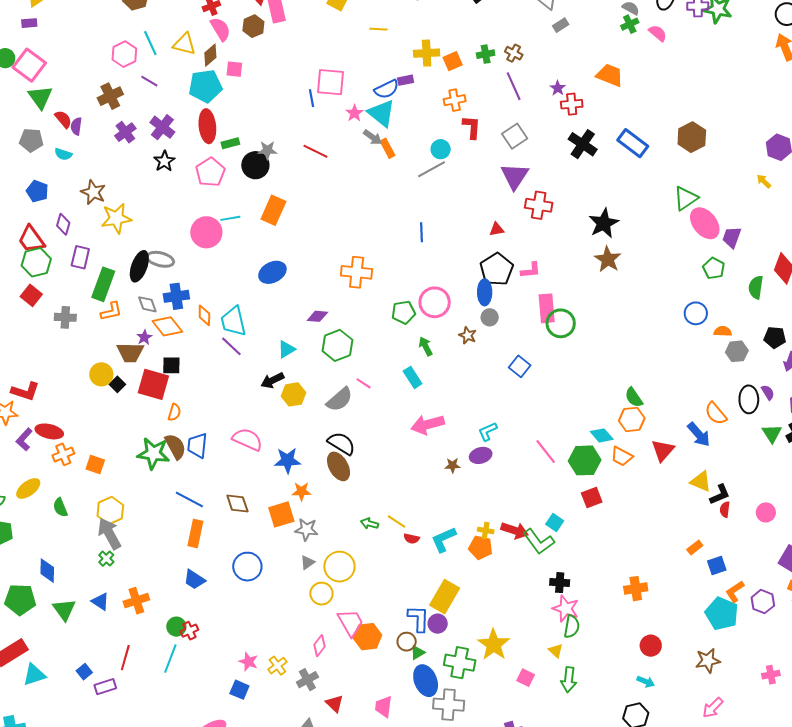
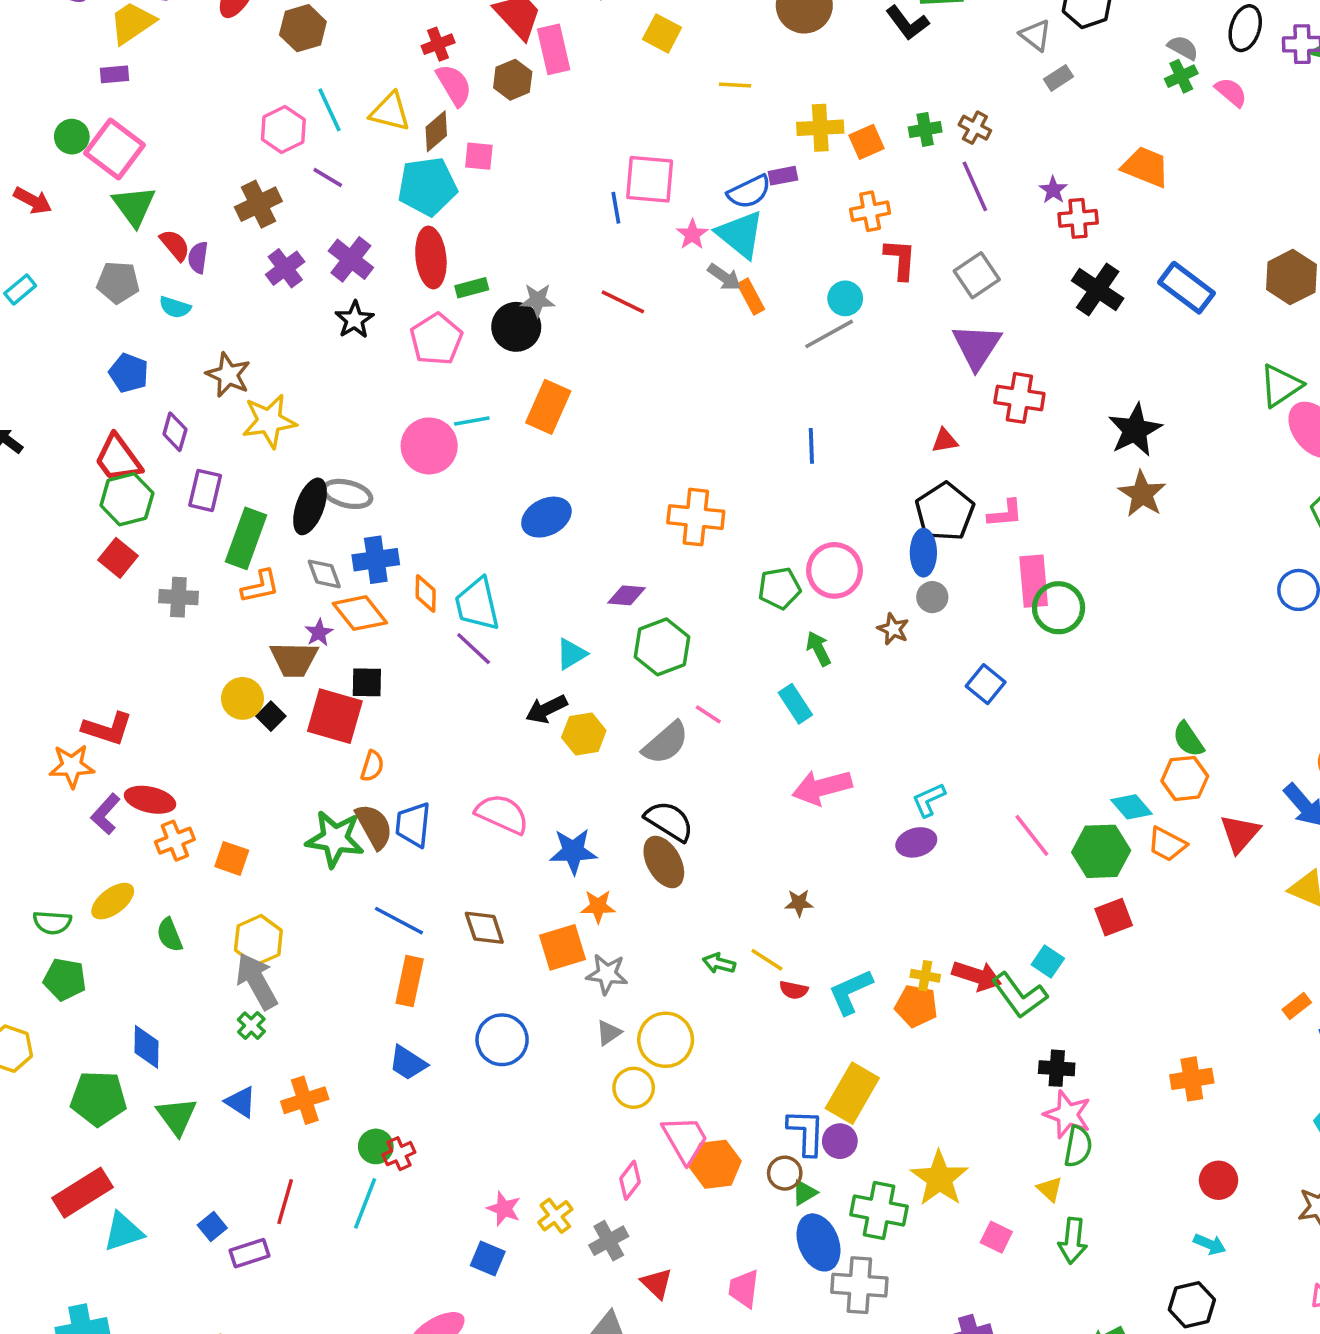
brown star: (453, 465) -> (799, 903), moved

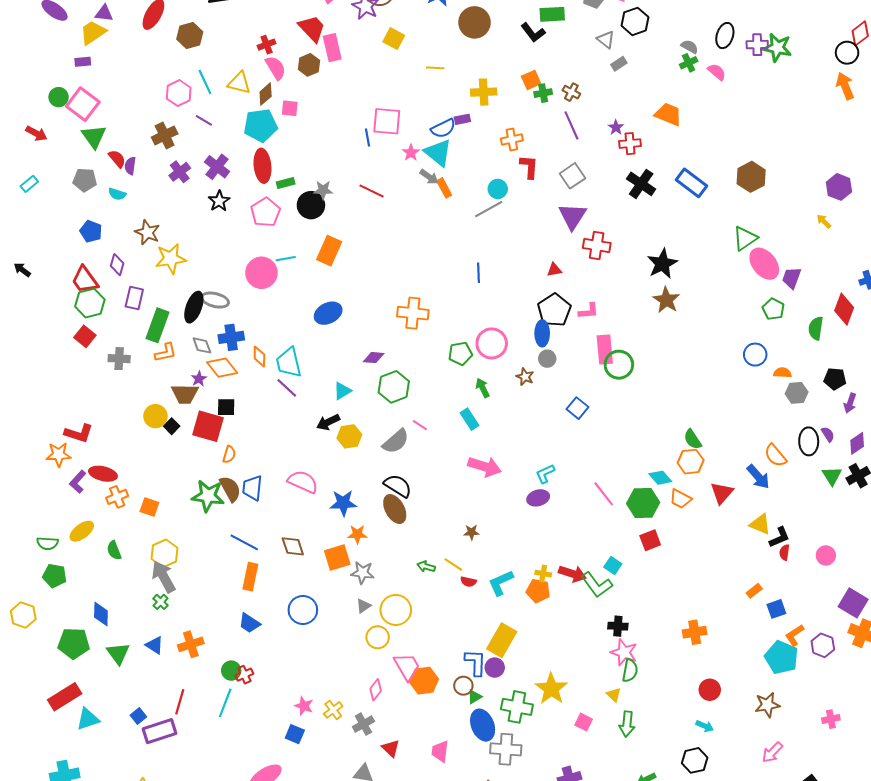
orange square: (867, 142) -> (531, 80), moved
pink arrow: (822, 787) -> (485, 467), turned -148
purple rectangle: (250, 1253) -> (160, 731), size x1.5

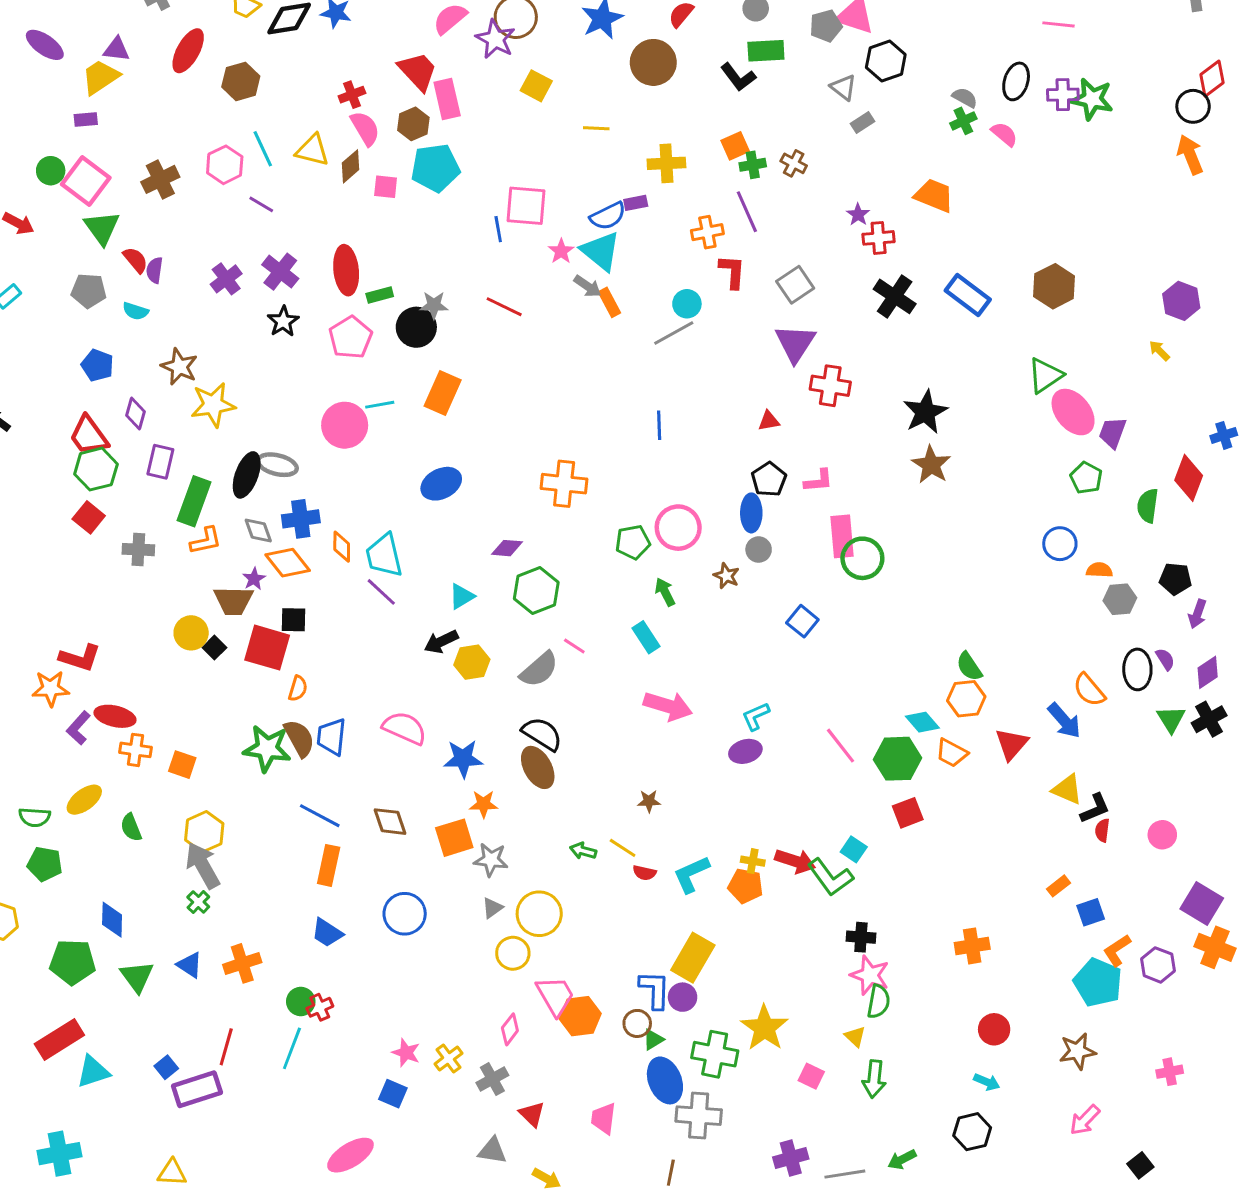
cyan pentagon: (260, 125) -> (435, 168), moved
purple line: (571, 125) -> (747, 212), moved
brown cross: (165, 135) -> (160, 179), moved
black pentagon: (554, 310) -> (769, 479), size x0.7
orange cross: (117, 497) -> (135, 750), turned 30

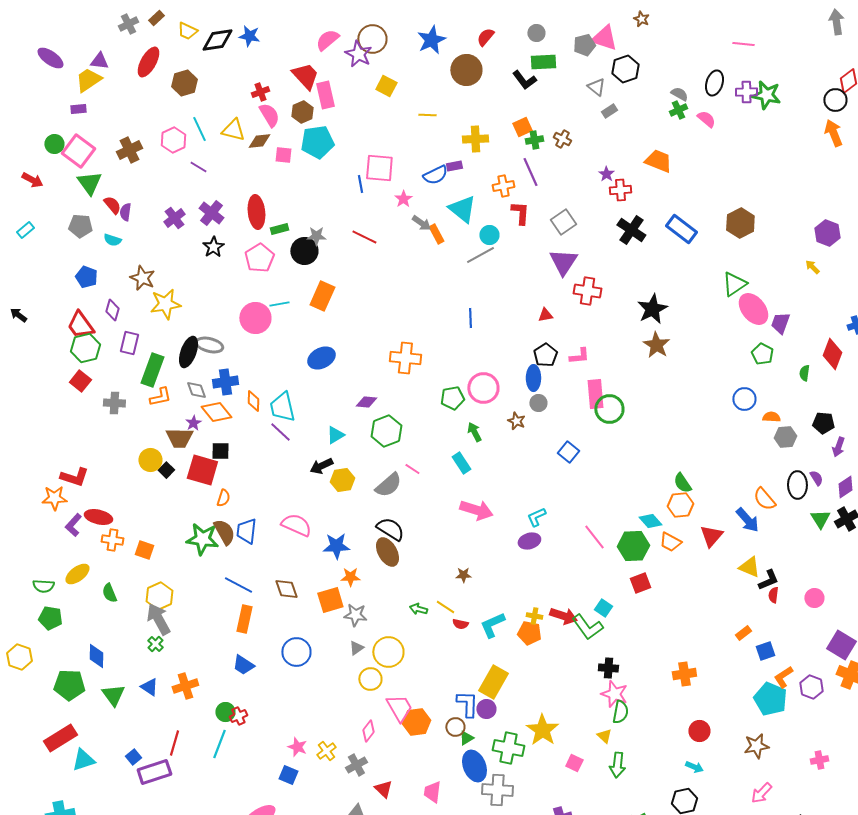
brown diamond: (350, 166) -> (259, 141), turned 35
cyan triangle: (601, 251) -> (462, 209), moved
green semicircle: (1148, 506) -> (804, 373), size x0.7

